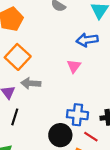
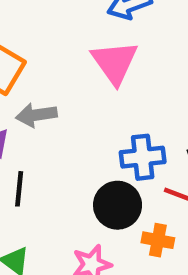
pink triangle: (74, 66) -> (115, 62), size x1.6

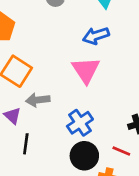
blue cross: (143, 157) -> (80, 123), moved, turned -30

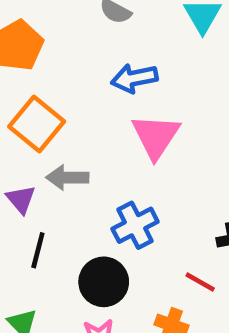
blue arrow: (96, 36) -> (134, 78), moved
black circle: (84, 156) -> (104, 282), moved

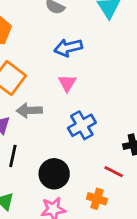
pink triangle: (156, 136) -> (67, 83), moved, size x0.6
blue cross: (135, 225) -> (82, 125), moved

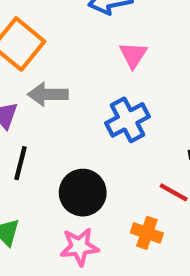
pink triangle: (67, 83) -> (133, 55), moved

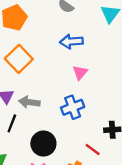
gray arrow: (48, 94) -> (29, 102), moved

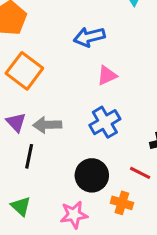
pink triangle: (80, 73) -> (107, 75), turned 35
black circle: (43, 144) -> (92, 175), moved

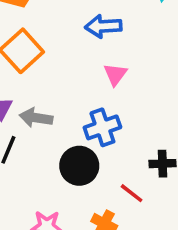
pink triangle: (107, 75) -> (115, 74), turned -40
black circle: (92, 175) -> (79, 166), moved

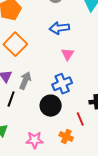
gray arrow: (36, 118) -> (25, 81), turned 108
red line: (132, 193) -> (80, 119), turned 32

